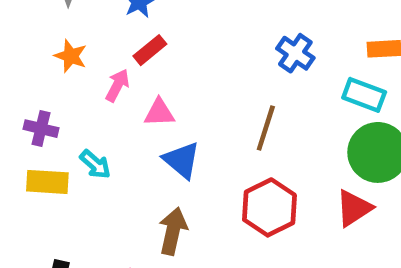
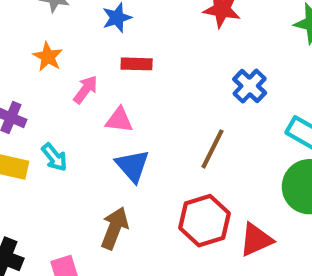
red rectangle: (150, 50) -> (137, 64), moved, turned 32
red triangle: (354, 208) -> (256, 240), moved

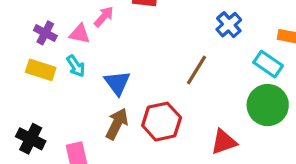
pink triangle: (119, 120) -> (80, 34), moved
blue triangle: (132, 166) -> (117, 83), moved
red hexagon: (205, 221) -> (162, 122), moved

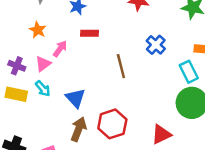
pink triangle: (80, 34) -> (43, 64), turned -42
cyan rectangle: (268, 64) -> (189, 72), turned 35
brown line: (197, 70) -> (121, 66), moved, turned -40

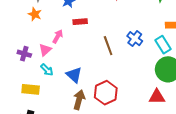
orange star: (38, 30) -> (35, 14), moved
blue cross: (156, 45) -> (135, 39), moved
yellow rectangle: (16, 94) -> (31, 89), moved
red triangle: (161, 134) -> (157, 97), moved, turned 30

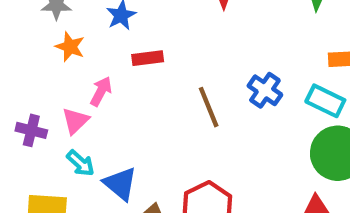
orange star: (35, 14) -> (70, 47), moved
cyan rectangle: (163, 45) -> (325, 101), turned -30
blue triangle: (74, 75) -> (120, 184), moved

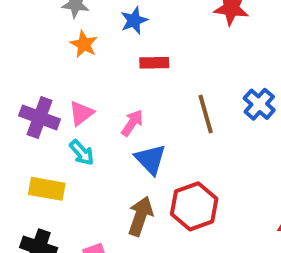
pink arrow: (101, 91) -> (132, 123), moved
purple cross: (31, 130) -> (40, 117), size x1.4
blue triangle: (120, 184) -> (150, 159), moved

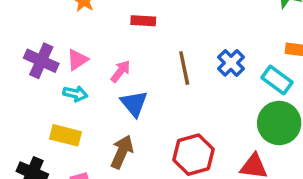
cyan arrow: (82, 153) -> (75, 94), turned -40
yellow rectangle: (47, 189) -> (66, 135), moved
red hexagon: (194, 206) -> (193, 155), moved

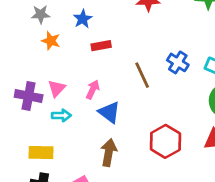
yellow rectangle: (66, 135) -> (41, 153), moved

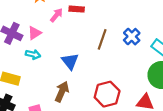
brown line: (142, 75) -> (102, 39), turned 30
pink arrow: (93, 90) -> (56, 15), moved

